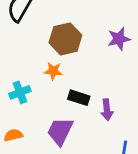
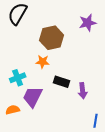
purple star: (119, 39) -> (88, 23), moved
purple trapezoid: (60, 131) -> (33, 97), moved

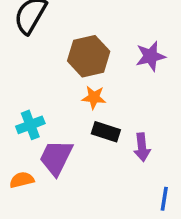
purple star: (88, 23) -> (151, 56), moved
orange star: (43, 62) -> (94, 97), moved

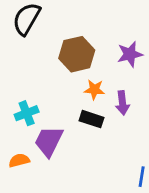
orange star: (94, 97) -> (94, 90), moved
purple arrow: (142, 147) -> (122, 103), moved

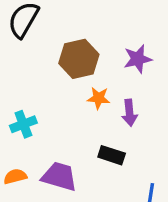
black rectangle: (91, 119) -> (112, 155), moved
purple trapezoid: (49, 141) -> (59, 176), moved, turned 80

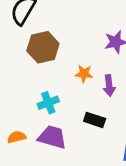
brown hexagon: (79, 59) -> (43, 47), moved
cyan cross: (23, 124) -> (48, 103), moved

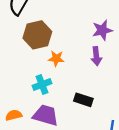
orange star: (84, 74) -> (56, 59), moved
purple arrow: (109, 86) -> (96, 56), moved

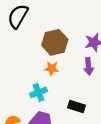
brown hexagon: (37, 35) -> (55, 42), moved

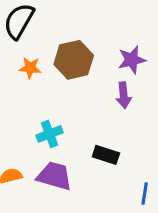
orange star: (52, 68) -> (30, 68), moved

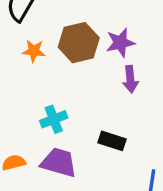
purple star: (132, 60) -> (120, 43), moved

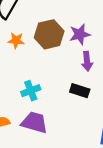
black rectangle: (112, 141) -> (80, 91), moved

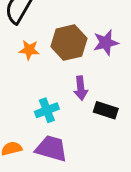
purple arrow: (87, 61) -> (81, 88), moved

